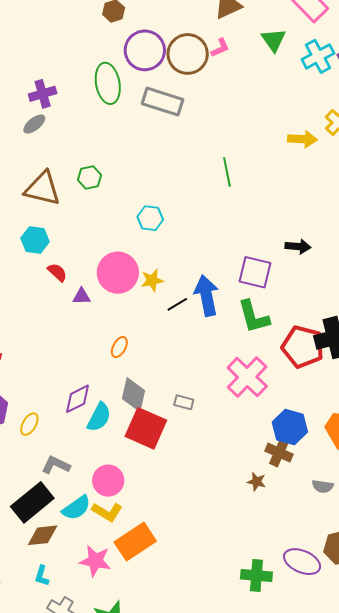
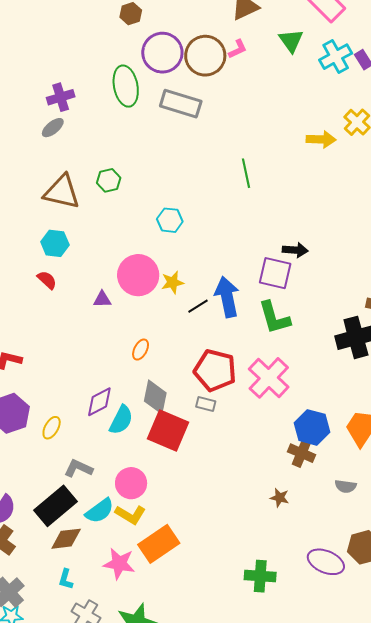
black arrow: (298, 247) -> (295, 250), moved
red semicircle: (57, 272) -> (47, 280), moved
red pentagon: (303, 347) -> (215, 370), moved
brown star: (257, 482) -> (279, 498), moved
green cross: (256, 575) -> (260, 576), moved

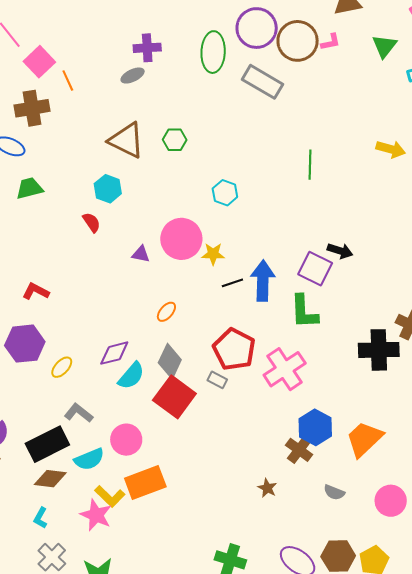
yellow L-shape: (130, 515) -> (110, 496), moved
orange rectangle: (159, 544) -> (145, 483), moved

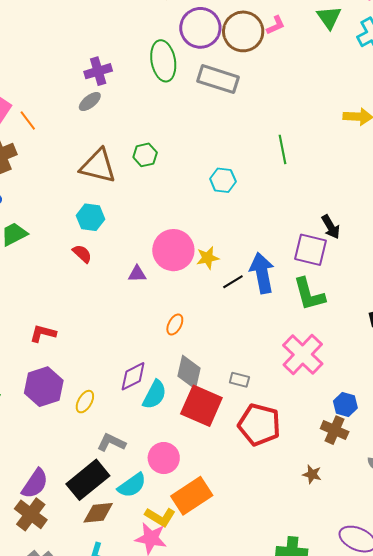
cyan hexagon: (225, 193) -> (223, 180), moved
black arrow: (340, 251) -> (331, 227), turned 55
red pentagon: (234, 349) -> (259, 425), moved
blue hexagon: (315, 427) -> (345, 404), size x0.7

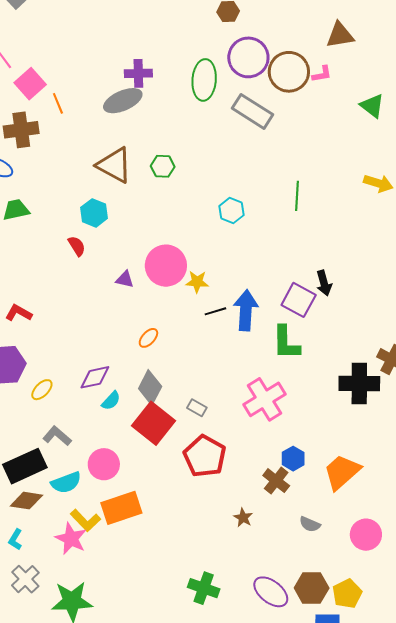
green triangle: (329, 17) -> (372, 106), moved, turned -32
gray ellipse: (90, 102) -> (123, 101), size x1.6
cyan semicircle: (155, 395) -> (111, 401), size x0.7

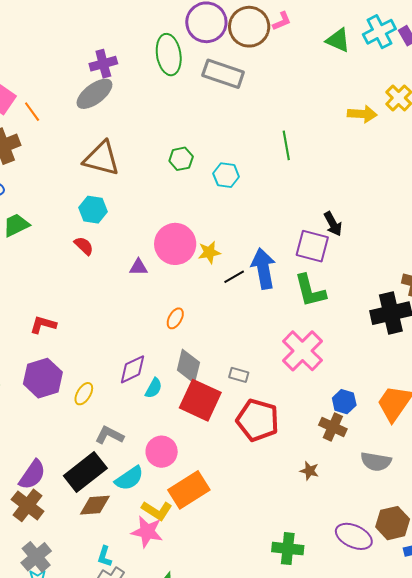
green hexagon: (163, 166) -> (181, 159), moved
gray semicircle: (310, 524) -> (376, 462), size x1.4
cyan L-shape: (15, 539) -> (105, 556), moved

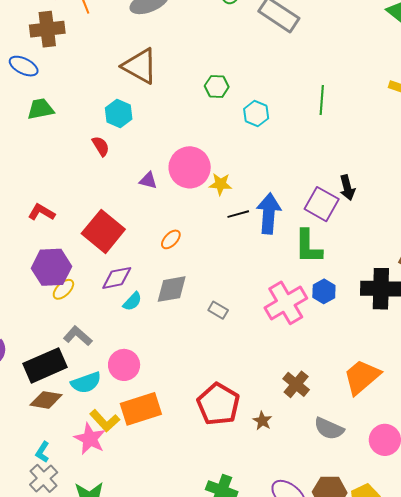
gray diamond: (188, 366) -> (172, 289), turned 52
purple hexagon: (43, 378) -> (52, 267), moved
red square: (200, 400) -> (103, 231), moved
blue hexagon: (344, 402) -> (324, 291), moved
red pentagon: (258, 420) -> (218, 404), moved

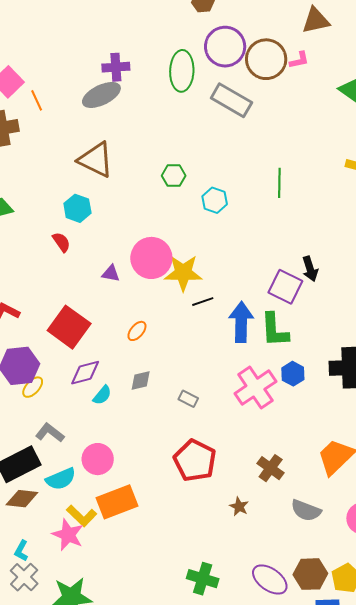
yellow star: (220, 184) -> (183, 273), size x1.6
blue arrow: (269, 213) -> (241, 322), moved
gray diamond: (172, 289) -> (141, 380), size x0.7
red pentagon: (218, 404) -> (195, 461), moved

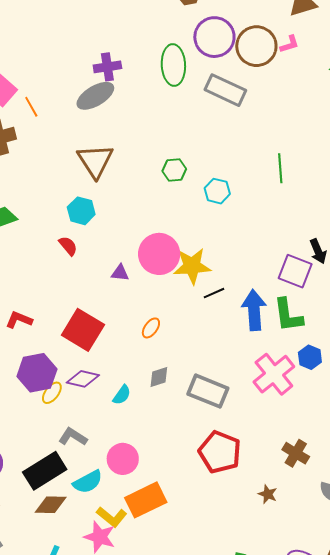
brown triangle: (96, 160) -> (95, 161), turned 36
purple diamond: (85, 373) -> (83, 379), moved, turned 32
gray rectangle: (188, 399) -> (208, 391), size x2.0

